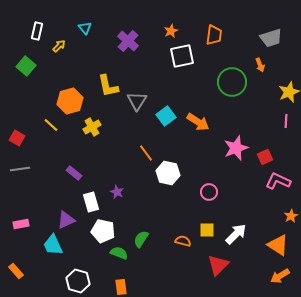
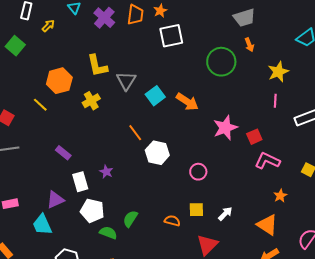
orange trapezoid: (214, 35) -> (135, 15), moved
gray trapezoid: (271, 38) -> (244, 18), moved
purple cross: (128, 41) -> (104, 18), moved
yellow cross: (92, 127) -> (91, 101), moved
white arrow: (236, 234) -> (225, 214), size x0.7

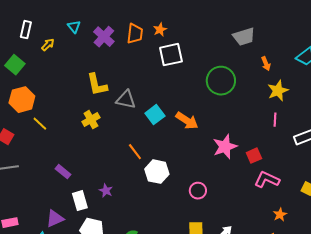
orange arrow: (249, 45) -> (266, 64), moved
orange hexagon: (59, 81) -> (22, 100), moved
gray triangle: (126, 81) -> (126, 100), turned -50

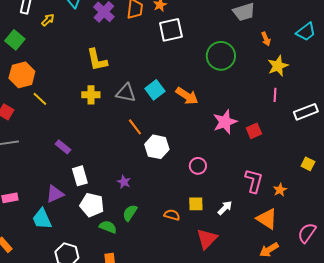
gray triangle: (126, 100) -> (126, 93), moved
yellow cross: (91, 120) -> (91, 95), turned 30
pink L-shape: (267, 180) -> (254, 181), moved, turned 80
purple star: (106, 191) -> (124, 182), moved

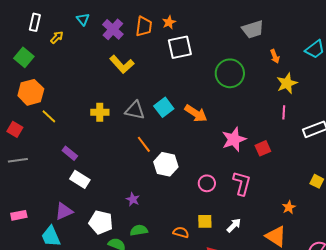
yellow L-shape: (97, 60) -> (122, 64), moved, turned -30
purple rectangle: (63, 147) -> (70, 153), moved
white rectangle: (80, 176) -> (80, 179), moved, turned -42
pink L-shape: (254, 181) -> (242, 183), moved
green semicircle: (130, 213) -> (139, 230), turned 48

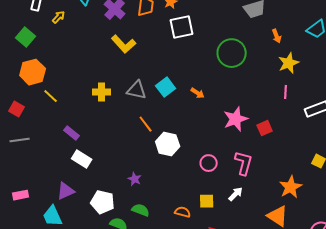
orange arrow: (196, 113) -> (198, 93), size x0.6
orange star: (289, 207) -> (291, 187), size x1.6
white arrow: (234, 225) -> (236, 194), moved
green semicircle: (139, 230) -> (141, 210), turned 30

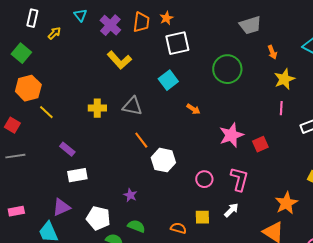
cyan square: (166, 87) -> (168, 80), moved
white rectangle: (82, 159) -> (77, 175), turned -42

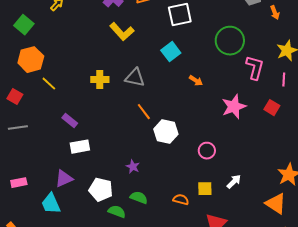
orange arrow: (272, 52) -> (275, 13), moved
red square: (260, 144) -> (272, 108), moved, turned -35
pink L-shape: (239, 179) -> (255, 68), moved

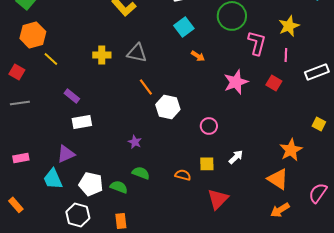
cyan square: (171, 52) -> (184, 27), moved
white pentagon: (101, 190) -> (91, 184), moved

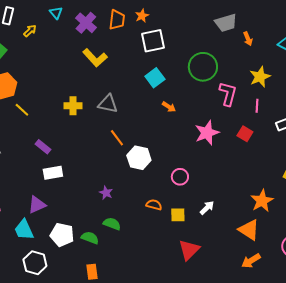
orange semicircle: (183, 175) -> (154, 205), moved
white hexagon: (78, 215) -> (35, 263), moved

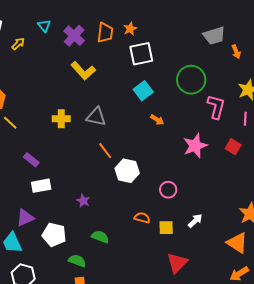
purple star: (106, 193) -> (83, 201), moved
white pentagon: (62, 235) -> (54, 235), moved
green semicircle: (90, 238) -> (77, 261), moved

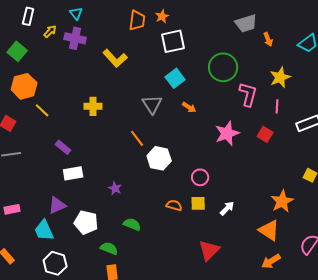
purple cross: (74, 36) -> (75, 38), moved, turned -30
gray triangle: (96, 117) -> (152, 104), moved, turned 45
yellow square: (166, 228) -> (198, 203), moved

